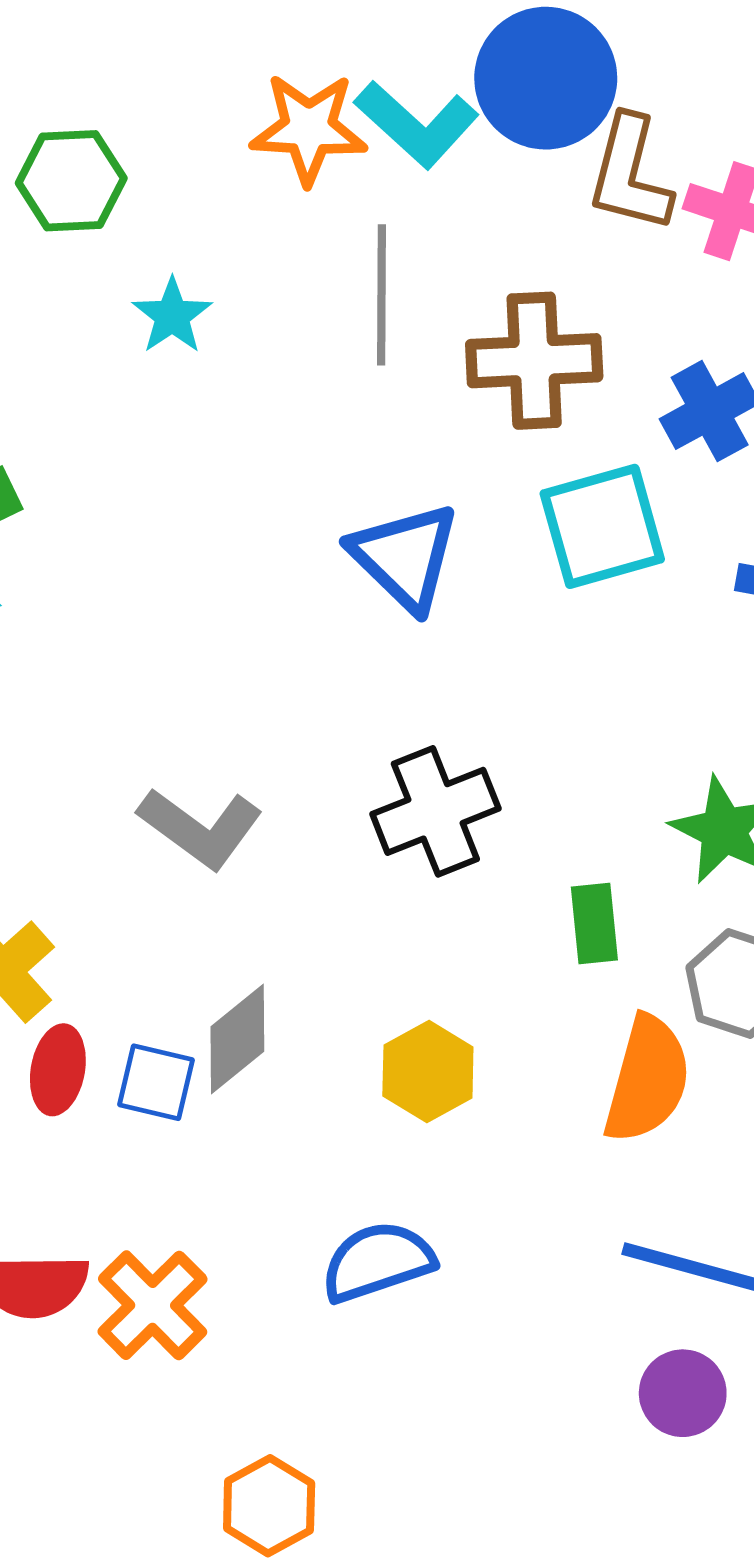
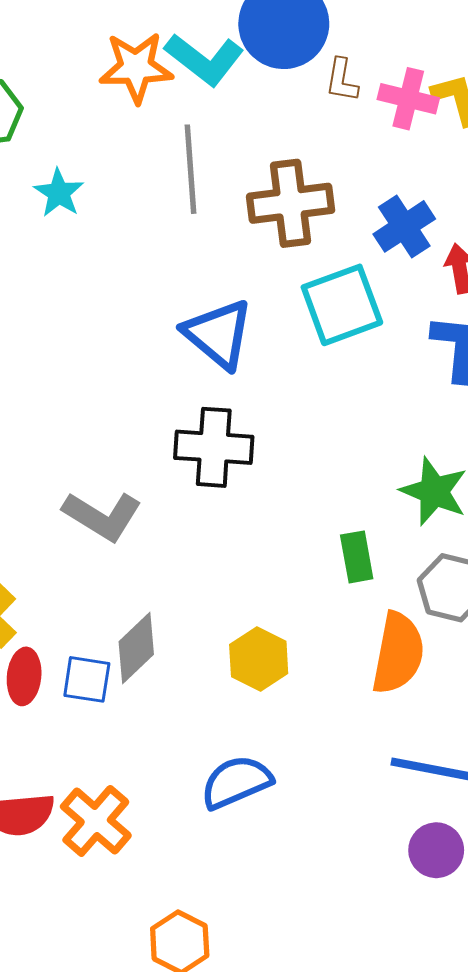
brown L-shape: (630, 174) -> (342, 80), size x0.6
black cross: (435, 811) -> (214, 447), moved, turned 30

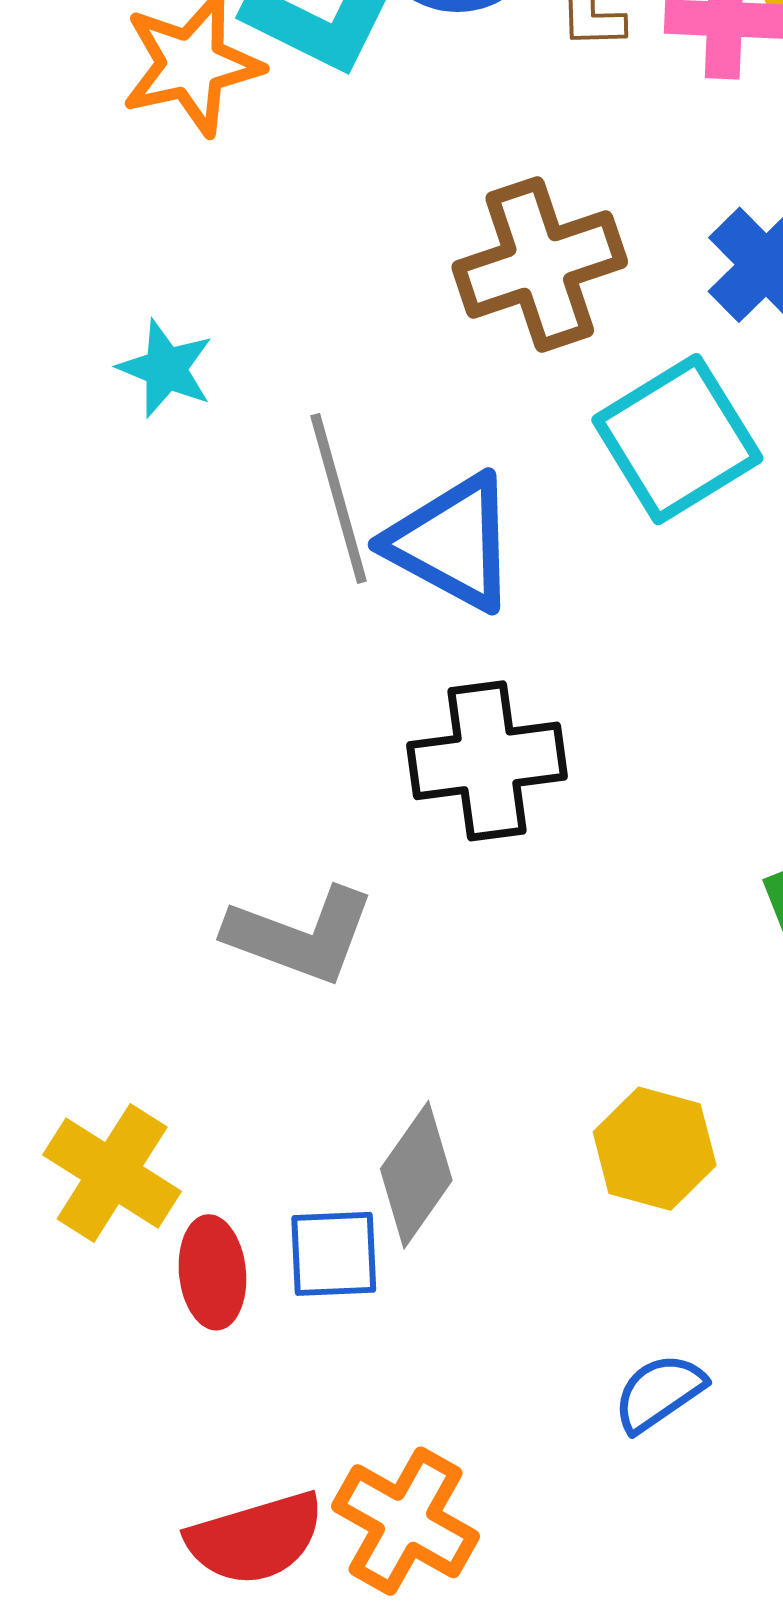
gray line: (191, 169) -> (339, 498), moved
cyan star: (59, 193) -> (166, 369), moved
blue semicircle: (236, 782) -> (659, 1393), size x0.7

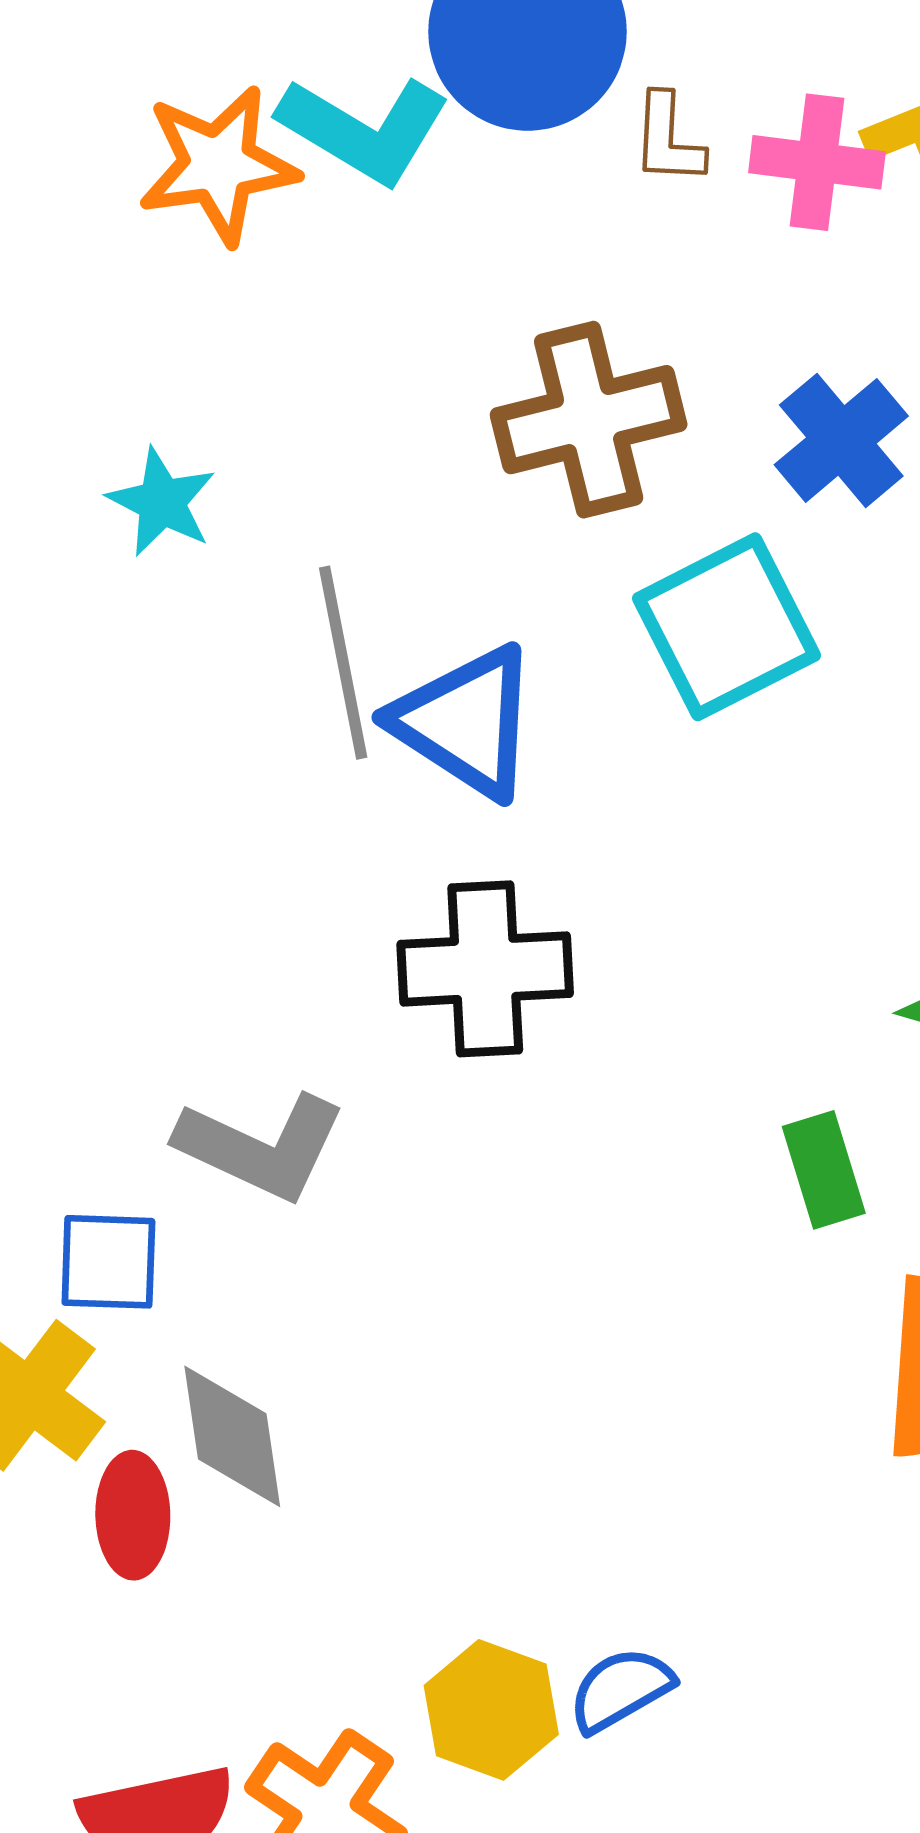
yellow hexagon: (655, 1149) -> (491, 1710), moved
gray diamond: (416, 1175) -> (232, 1436), moved, turned -48
blue square: (334, 1254) -> (108, 1262), moved

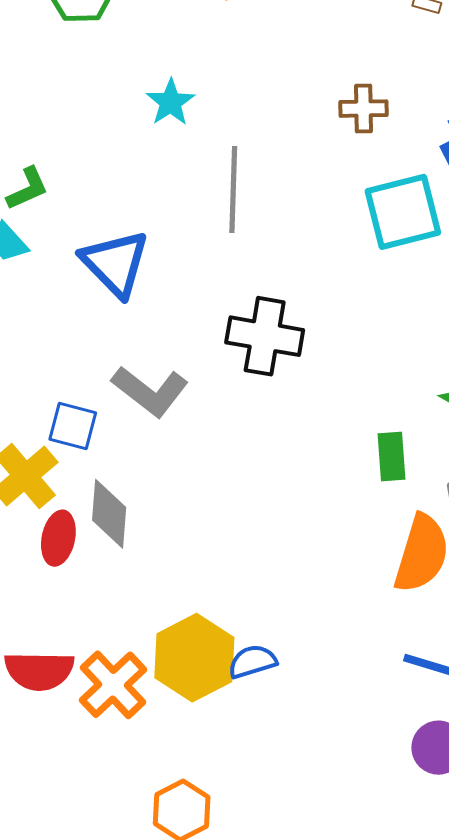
brown cross: (589, 420) -> (364, 109), size x0.6
blue triangle: (466, 722) -> (115, 263), moved
yellow hexagon: (491, 1710) -> (194, 658), size x1.4

